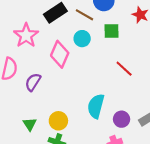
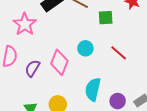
cyan circle: (82, 39) -> (85, 48), moved
pink diamond: (60, 54) -> (59, 62), moved

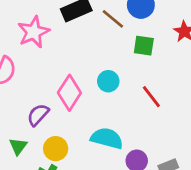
purple semicircle: (32, 68) -> (38, 115), moved
cyan semicircle: (93, 89) -> (107, 138), turned 80

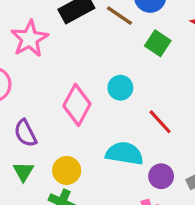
green square: (144, 46) -> (158, 43), turned 30
red line: (151, 97) -> (160, 122), moved
purple semicircle: (38, 115) -> (25, 133), moved, turned -65

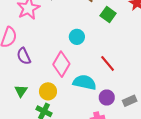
cyan circle: (120, 88) -> (77, 37), moved
pink diamond: (77, 105) -> (61, 64), moved
purple semicircle: (25, 133) -> (24, 56), moved

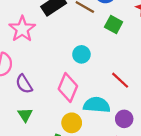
green triangle: (21, 91) -> (25, 115), moved
yellow circle: (48, 91) -> (72, 123), moved

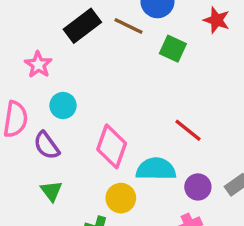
pink star: (22, 29) -> (38, 65), size x0.7
cyan circle: (81, 54) -> (63, 106), moved

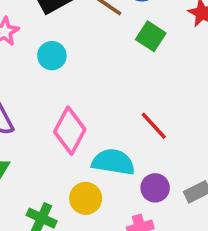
cyan circle: (63, 106) -> (52, 56), moved
yellow circle: (121, 198) -> (86, 198), moved

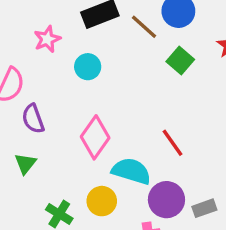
purple circle: (155, 188) -> (166, 200), size x1.4

